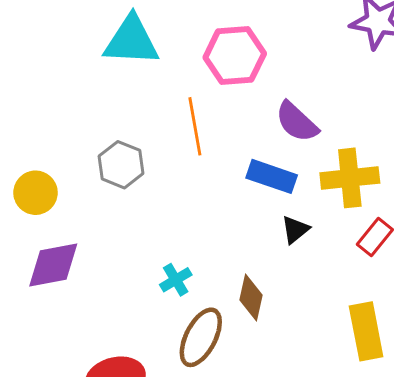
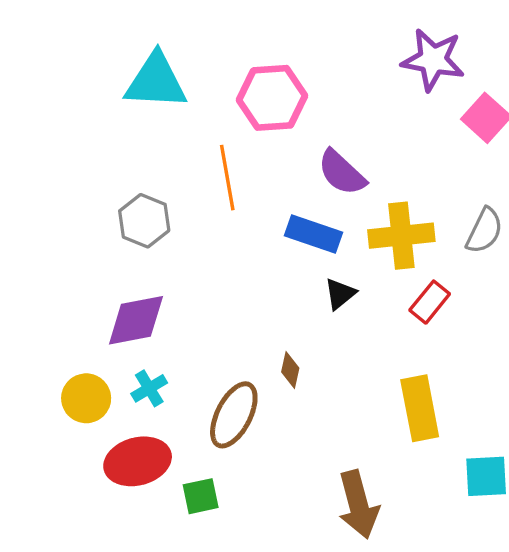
yellow circle: (36, 193) -> (86, 398), moved
purple diamond: (53, 265) -> (136, 320), moved
cyan cross: (176, 280) -> (149, 388), moved
brown diamond: (251, 297) -> (290, 370), size x0.7

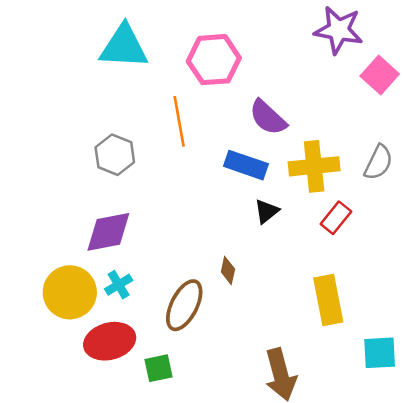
yellow circle: (86, 398) -> (70, 292), size x1.4

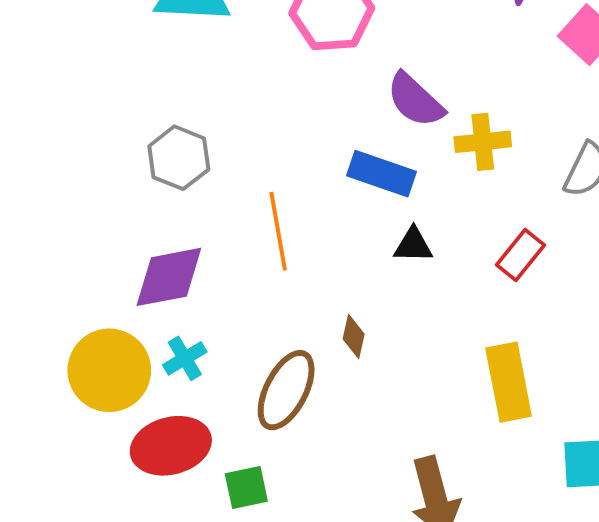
orange line: (179, 121) -> (278, 231), moved
yellow cross: (314, 166) -> (483, 142), moved, size x0.7
black triangle: (267, 211) -> (413, 245), turned 40

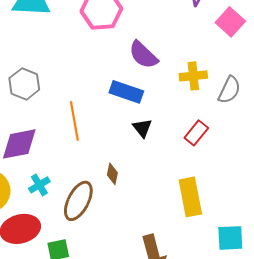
yellow cross: (483, 142) -> (193, 76), moved
black triangle: (413, 245) -> (142, 128), turned 50
cyan cross: (185, 358) -> (39, 185), moved

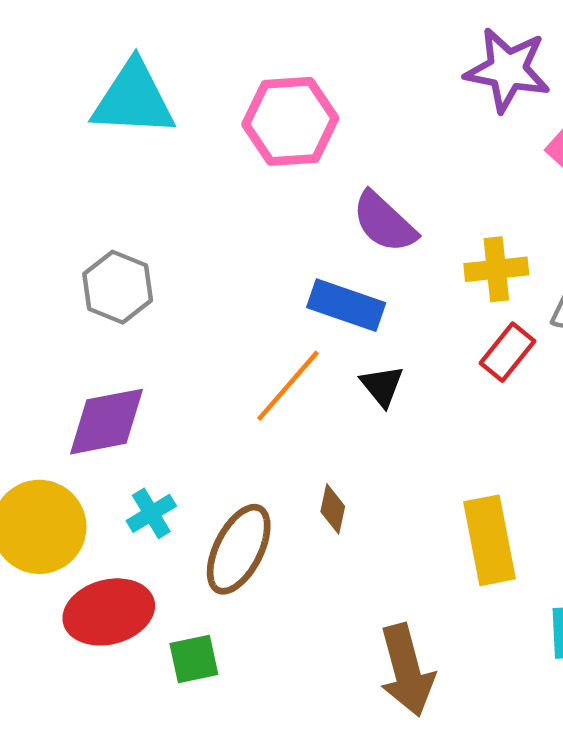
orange line: (74, 121) -> (288, 386), moved, turned 51
red rectangle: (196, 133) -> (508, 352), moved
brown diamond: (112, 174) -> (333, 509), moved

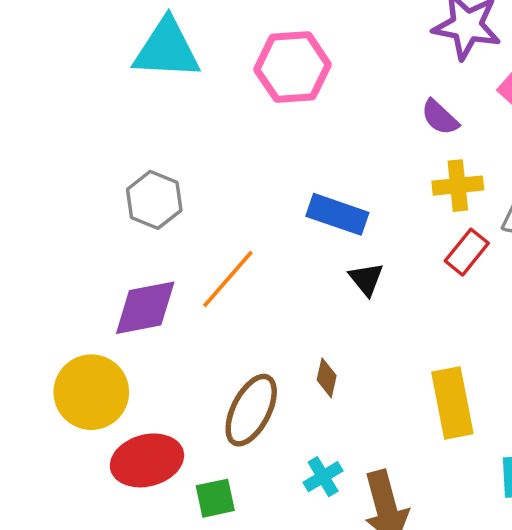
purple semicircle: (384, 222) -> (440, 117), moved, size x0.7
orange line: (288, 386) -> (228, 279), moved
cyan cross: (151, 513) -> (323, 477), moved

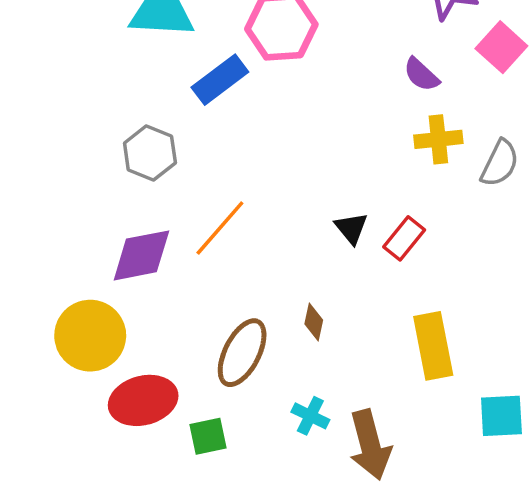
blue rectangle: (337, 214) -> (220, 80), moved, turned -56
red rectangle: (467, 252) -> (404, 238), moved
cyan cross: (323, 477) -> (310, 416), turned -33

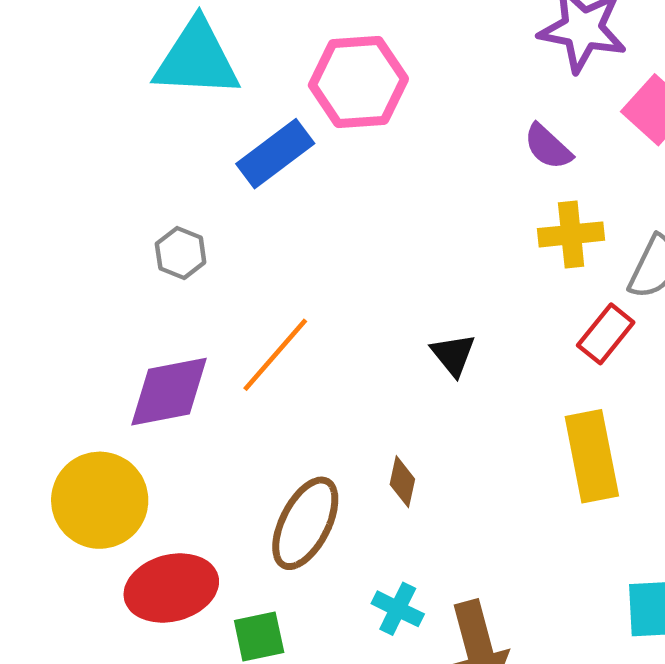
gray hexagon: (150, 153) -> (181, 253), size x0.7
red rectangle: (404, 238) -> (606, 334), moved
yellow rectangle: (433, 346) -> (592, 456), moved

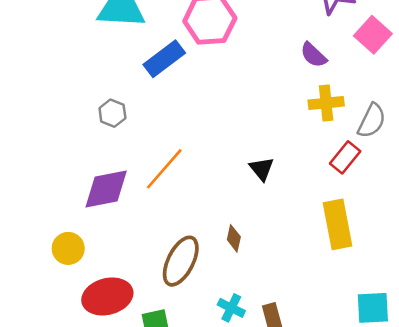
yellow circle: (100, 500) -> (68, 248), size x0.6

